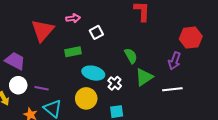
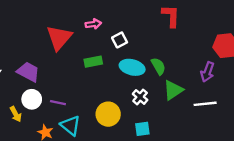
cyan ellipse: (93, 73) -> (132, 67), moved

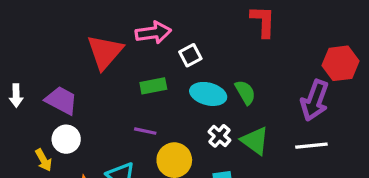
pink arrow: (93, 24) -> (153, 33), size x1.5
purple arrow: (207, 72) -> (315, 100), size x1.4
green triangle: (173, 90) -> (255, 141), moved, turned -50
purple line: (58, 103) -> (145, 131), moved

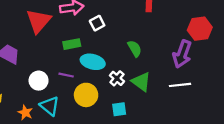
cyan ellipse: (208, 94) -> (93, 62), moved
white circle: (66, 139) -> (39, 81), moved

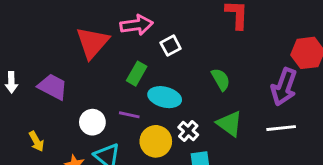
green rectangle: (72, 44) -> (137, 74), turned -49
white cross: (117, 78) -> (188, 131), moved

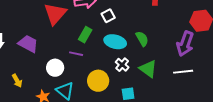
cyan ellipse: (165, 97) -> (115, 42), moved
purple line: (129, 115) -> (76, 54), moved
white cross: (188, 131) -> (122, 65), moved

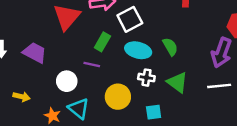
white square: (108, 16) -> (130, 19), size x1.5
white cross: (122, 65) -> (146, 78), turned -32
yellow arrow: (17, 81) -> (21, 97), turned -48

